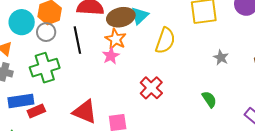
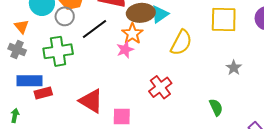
black line: (77, 40) -> (94, 29), turned 56

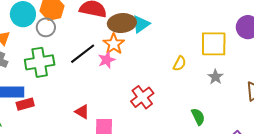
yellow square: (224, 19) -> (214, 44), moved
black line: (94, 29) -> (83, 54), moved
yellow semicircle: (181, 43) -> (180, 64), moved, size x0.6
red triangle: (91, 101) -> (82, 112), moved, size x0.6

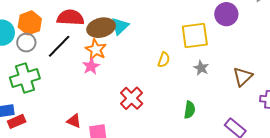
black line: (83, 54) -> (59, 46), moved
green semicircle: (198, 117) -> (190, 110), turned 42

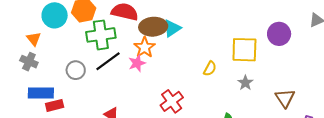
gray circle: (26, 43) -> (76, 70), moved
black line: (59, 46) -> (108, 61), moved
brown triangle: (243, 77) -> (285, 98), turned -30
green cross: (25, 78) -> (101, 35), moved

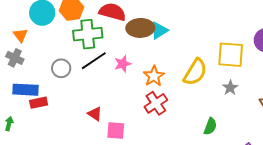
orange star: (145, 47) -> (154, 76), moved
yellow semicircle: (210, 69) -> (195, 72), size x1.8

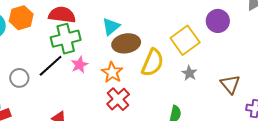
brown ellipse: (140, 28) -> (126, 43), moved
green cross: (88, 34) -> (66, 39), moved
yellow square: (231, 55) -> (185, 40), turned -32

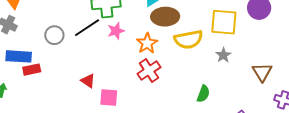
yellow square: (185, 40) -> (224, 22), turned 32
yellow semicircle: (153, 63) -> (188, 39), turned 48

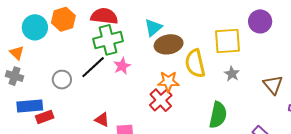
yellow semicircle: (188, 39) -> (195, 63), turned 96
orange star: (147, 43) -> (168, 82), moved, turned -30
green semicircle: (203, 94) -> (218, 115), size x1.5

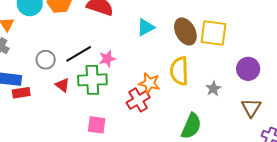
purple circle: (260, 21) -> (248, 69), moved
green cross: (108, 40) -> (92, 80), moved
yellow square: (227, 41) -> (213, 33), moved
brown ellipse: (169, 44) -> (185, 31), moved, turned 60
red triangle: (102, 120) -> (62, 85), moved

